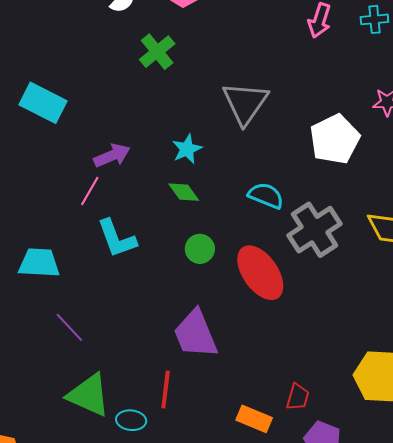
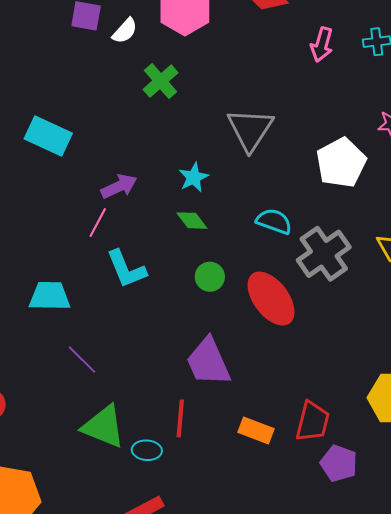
red trapezoid: (298, 397) -> (313, 422), size x1.5
orange rectangle: (254, 419) -> (256, 431), moved

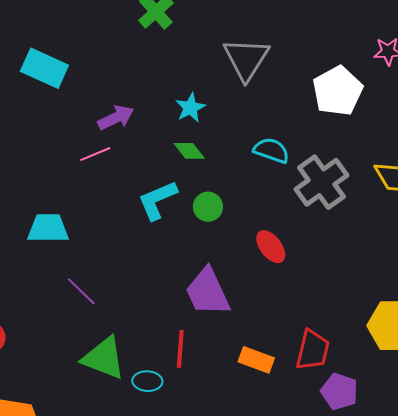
pink line: (98, 223) -> (95, 154), turned 40
cyan L-shape: (126, 269) -> (157, 200), moved, turned 90
red ellipse: (271, 299) -> (271, 247), moved, size x0.6

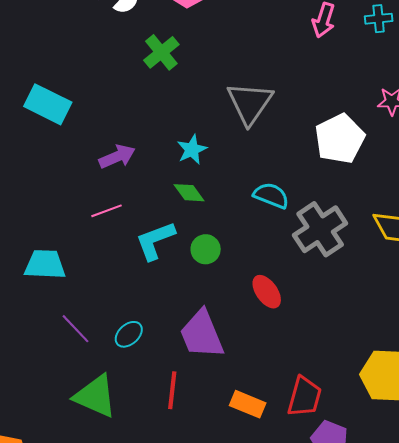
pink line: (95, 154) -> (107, 211), moved
cyan ellipse: (147, 381) -> (129, 334), moved, turned -48

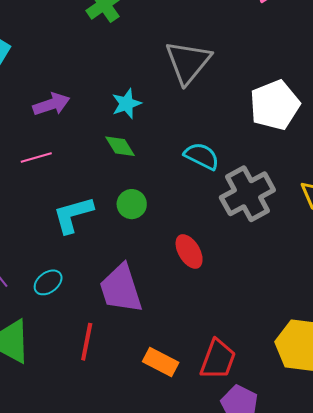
cyan L-shape: (155, 241) -> (73, 215), moved

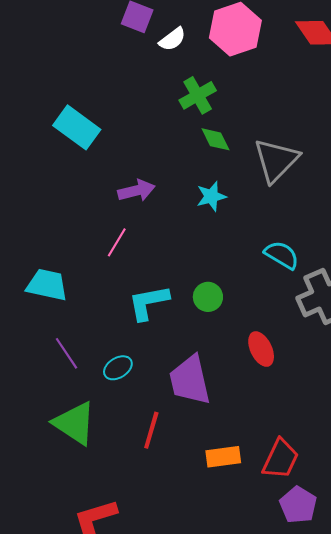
green diamond: (120, 146) -> (215, 139), moved
pink line: (36, 158) -> (117, 242), turned -48
orange rectangle: (161, 362) -> (223, 457), turned -40

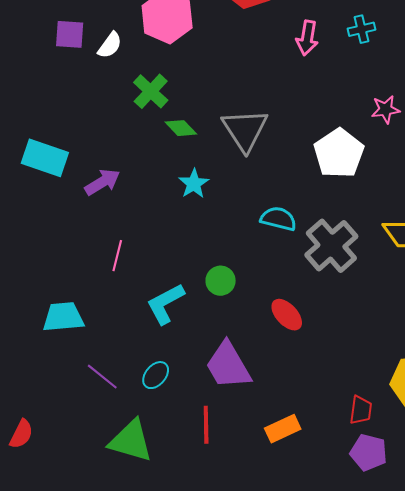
purple arrow: (136, 191) -> (102, 182), moved
red trapezoid: (281, 459) -> (361, 410), moved, size x0.7

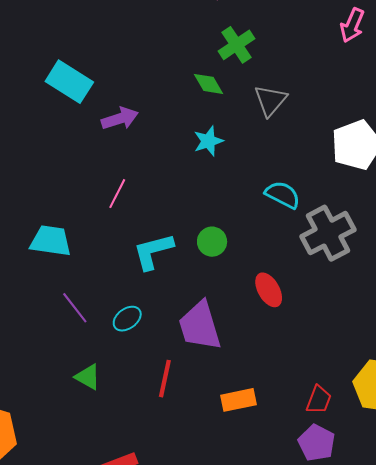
green cross: (151, 91) -> (236, 45), moved
gray triangle: (245, 130) -> (271, 100), size x0.7
green triangle: (131, 441) -> (88, 377), size x0.6

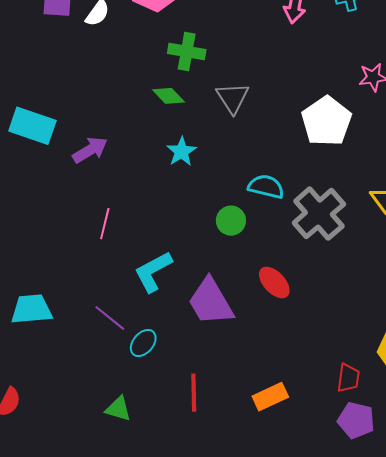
green cross: (236, 45) -> (187, 51), turned -33
cyan trapezoid: (51, 241) -> (31, 309), moved
green circle: (212, 242) -> (231, 221), moved
purple line: (75, 308) -> (110, 318), moved
purple trapezoid: (200, 326) -> (211, 302), moved

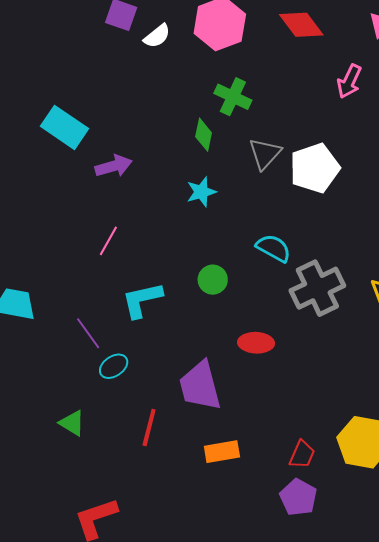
green diamond: (168, 96) -> (204, 135), turned 40
white pentagon: (326, 121) -> (315, 168), moved
green circle: (231, 221) -> (213, 280), moved
red ellipse: (274, 283) -> (256, 343), turned -60
purple trapezoid: (211, 302) -> (200, 386), moved

